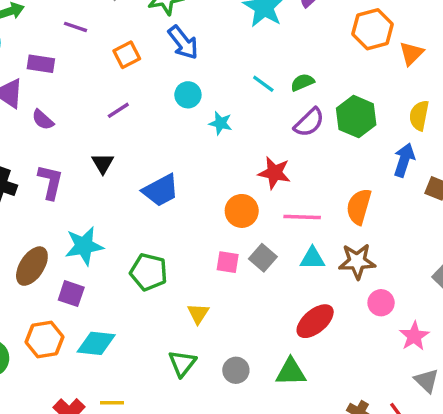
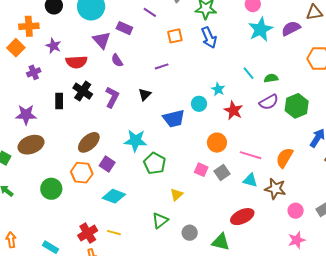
cyan circle: (188, 95) -> (199, 104), moved
red star: (274, 173) -> (233, 110), moved
cyan star: (84, 246) -> (135, 141), moved
pink circle: (381, 303) -> (296, 211), moved
orange hexagon: (45, 340) -> (82, 173), moved

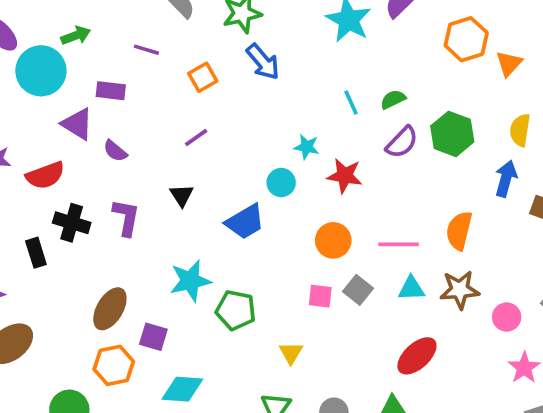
cyan line: (249, 73) -> (351, 103), turned 32

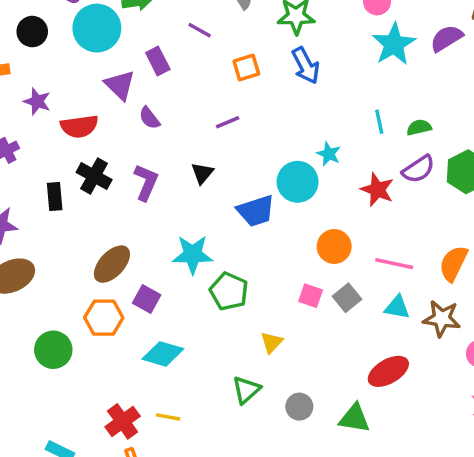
purple rectangle: (111, 91) -> (158, 61), turned 44
red star: (345, 176) -> (377, 190), moved
cyan circle: (281, 183) -> (298, 182), size x1.5

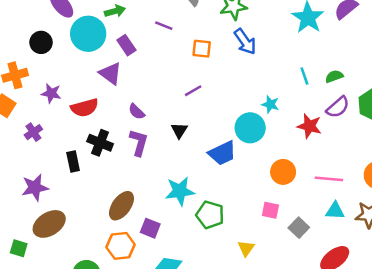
purple rectangle: (158, 61) -> (126, 45), moved
orange square: (246, 68) -> (202, 49), turned 30
purple semicircle: (149, 118) -> (137, 112), moved
gray square: (347, 298) -> (299, 228), moved

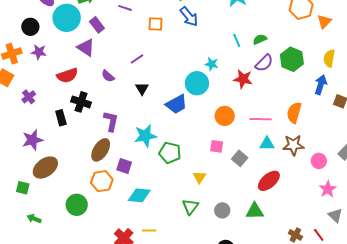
purple line: (193, 91) -> (137, 59), moved
purple star: (51, 93) -> (39, 52), moved
purple L-shape: (139, 142) -> (111, 121), moved

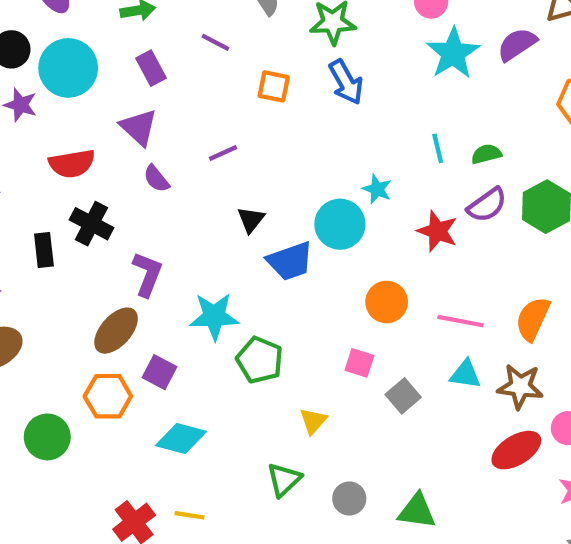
cyan circle: (67, 18) -> (68, 68), moved
purple triangle: (86, 48) -> (139, 127), moved
black triangle: (142, 89) -> (251, 220), moved
red ellipse: (269, 181) -> (516, 450), moved

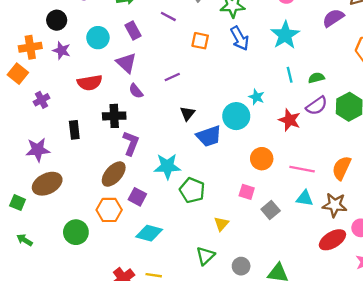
cyan star: (453, 53) -> (285, 35), moved
cyan circle: (68, 68) -> (98, 38), moved, size x0.7
black cross: (91, 224) -> (114, 116), moved, turned -30

